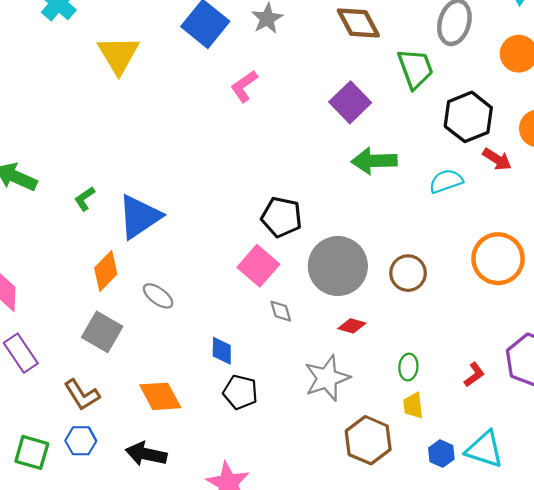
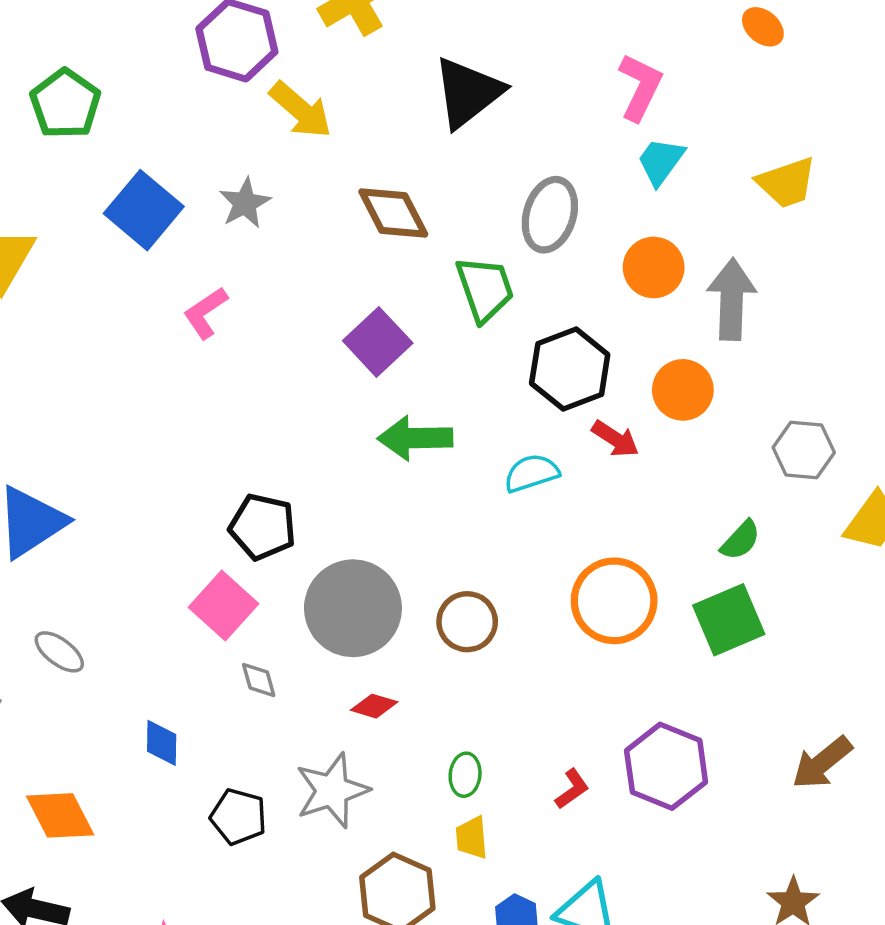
black pentagon: (240, 392) -> (238, 817), moved

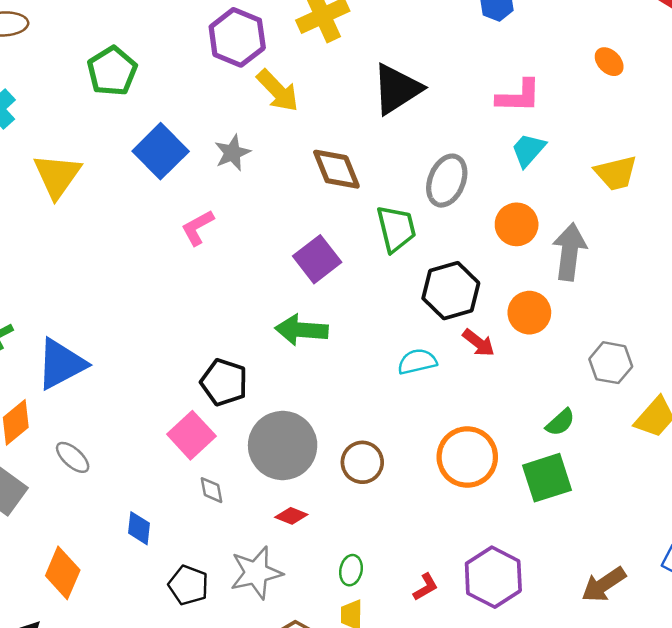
pink L-shape: (640, 87) -> (519, 96), turned 60
green arrow: (415, 438) -> (301, 330), moved
orange diamond: (60, 815) -> (63, 573), turned 45

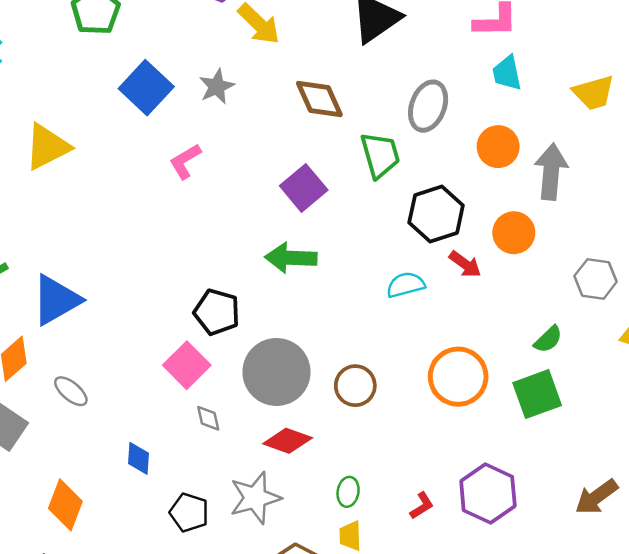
cyan trapezoid: (528, 150) -> (507, 73), turned -51
yellow triangle: (57, 176) -> (47, 147), moved, turned 30
red diamond: (291, 516) -> (288, 441), size x1.5

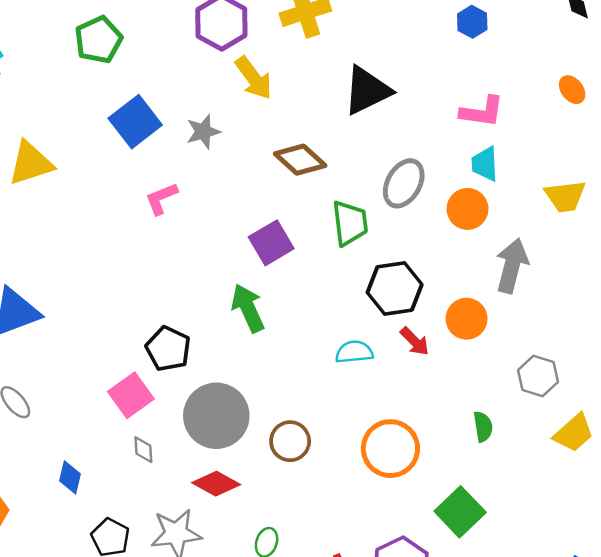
brown diamond: (319, 99) -> (300, 160), turned -33
orange circle: (498, 147) -> (468, 209), moved
green arrow: (291, 258) -> (248, 308), turned 54
green semicircle: (548, 339) -> (483, 427), turned -64
green square: (537, 394) -> (460, 512), moved, turned -33

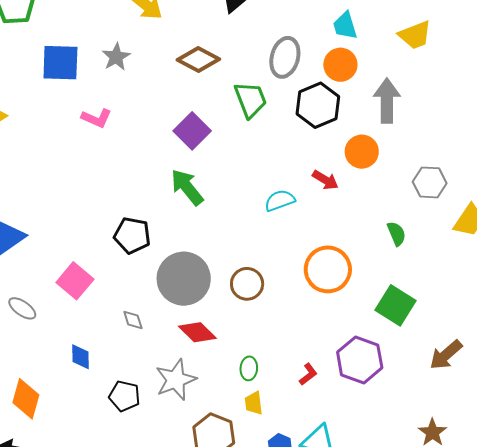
blue square: (135, 122) -> (60, 63), turned -36
pink L-shape: (161, 199) -> (97, 118), turned -120
black hexagon: (395, 289) -> (318, 105), moved
pink square: (131, 395) -> (75, 281), moved
red diamond: (216, 484) -> (197, 332), turned 30

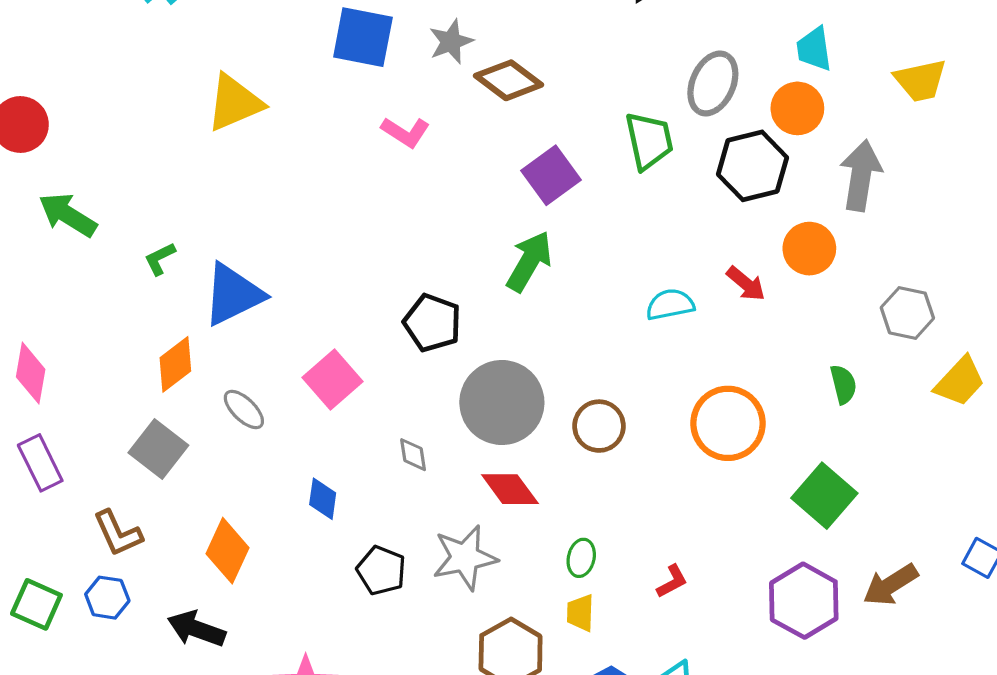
brown diamond: (198, 59) -> (509, 80), moved
green arrow: (187, 187) -> (529, 261), turned 60
purple hexagon: (360, 360) -> (804, 601), moved

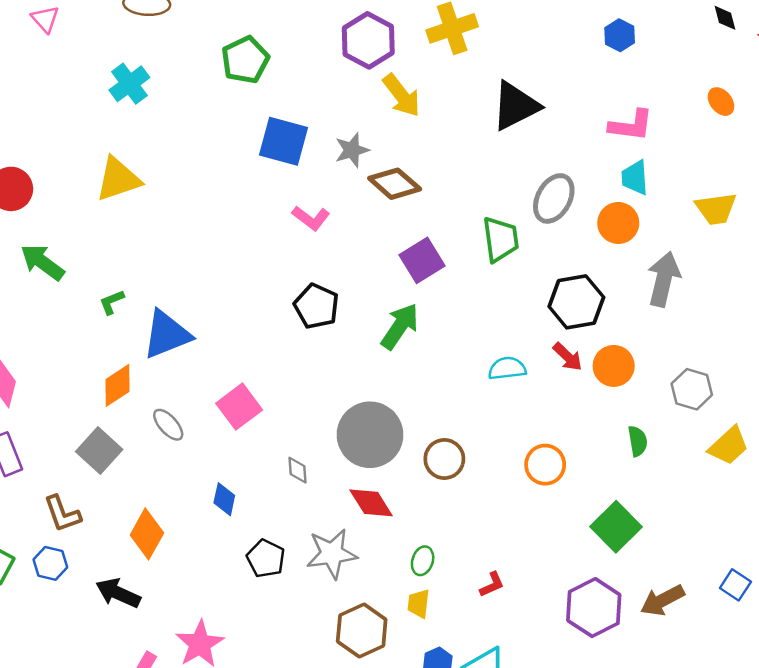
yellow triangle: (235, 103) -> (118, 179), moved
black hexagon: (752, 166) -> (576, 302), moved
orange circle: (809, 249) -> (614, 366), moved
black pentagon: (432, 323) -> (316, 306), moved
orange circle: (728, 423) -> (545, 465), size x0.7

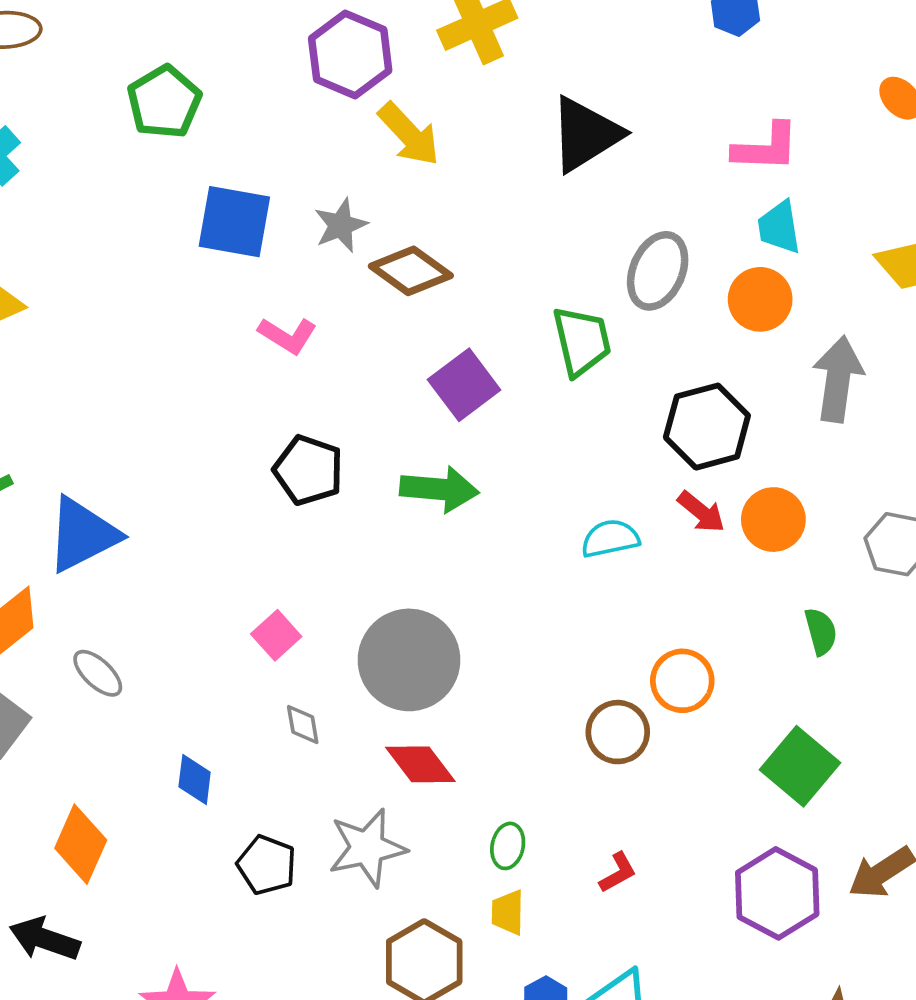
green arrow: (400, 326) -> (439, 489), turned 66
pink square: (239, 407) -> (276, 635), moved, size x0.7
brown circle: (444, 459) -> (618, 732), moved

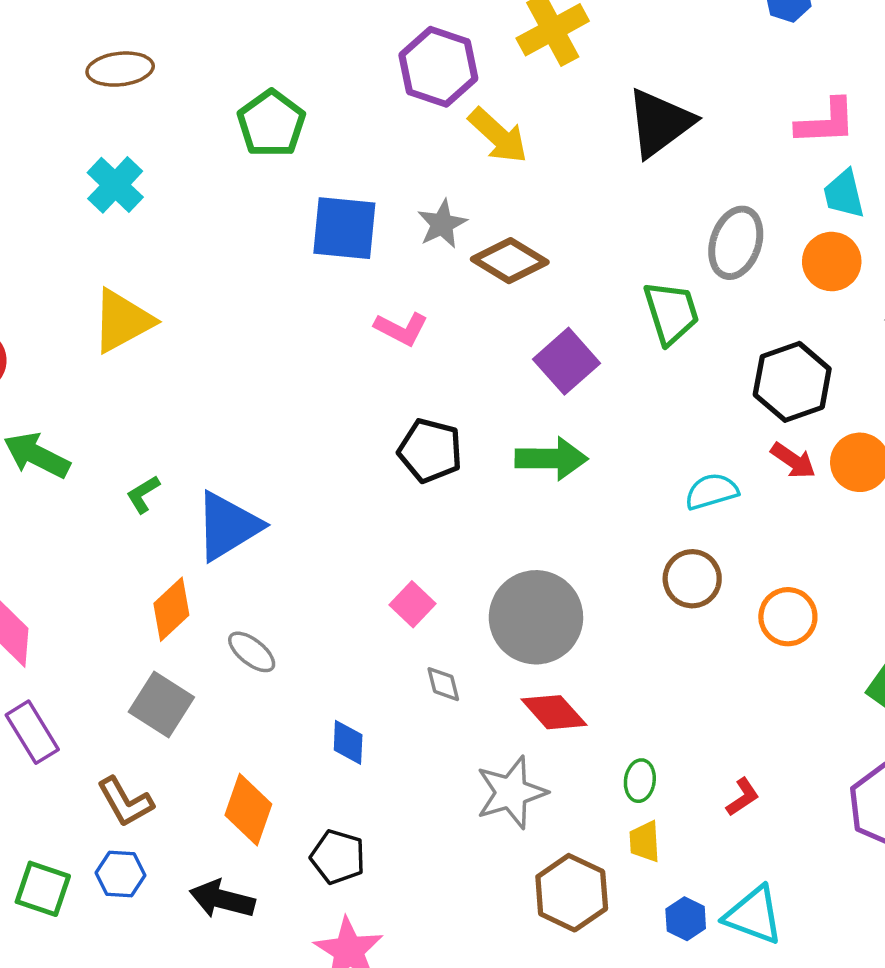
brown circle: (618, 732) -> (692, 579), moved
black pentagon: (267, 865) -> (338, 857), moved

